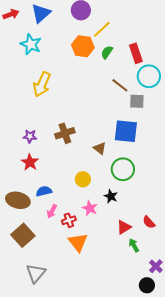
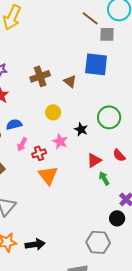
brown cross: (65, 133) -> (40, 76), moved
green circle: (123, 169) -> (109, 117), moved

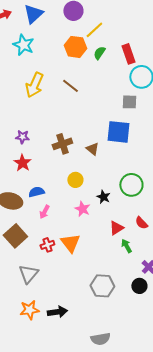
brown line: (90, 18) -> (70, 86), moved
red cross: (39, 153) -> (47, 245), moved
gray hexagon: (98, 242) -> (102, 286), moved

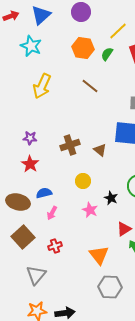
yellow line: (94, 30) -> (118, 31), moved
brown line: (70, 86) -> (90, 86), moved
orange triangle: (70, 243) -> (99, 255), moved

